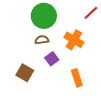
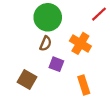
brown semicircle: (42, 40) -> (46, 43), turned 120
purple square: (52, 59) -> (56, 64), turned -32

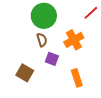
brown semicircle: (46, 43) -> (42, 40), turned -40
orange cross: (80, 43) -> (74, 40), turned 30

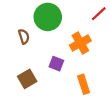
brown semicircle: (42, 40) -> (24, 37), moved
brown square: (25, 73) -> (27, 79), turned 30

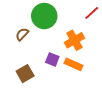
brown semicircle: (24, 37) -> (22, 34), turned -120
orange rectangle: (84, 84) -> (74, 64), moved, turned -48

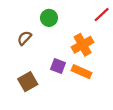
green circle: (44, 16) -> (49, 18), size x0.6

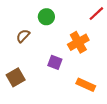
orange rectangle: (81, 72) -> (86, 85), moved
brown square: (28, 82) -> (16, 77), moved

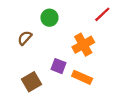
brown square: (16, 77) -> (31, 82), moved
orange rectangle: (86, 85) -> (82, 77), moved

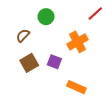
orange rectangle: (82, 77) -> (76, 87), moved
brown square: (31, 82) -> (29, 63), moved

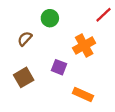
brown square: (29, 63) -> (24, 77), moved

